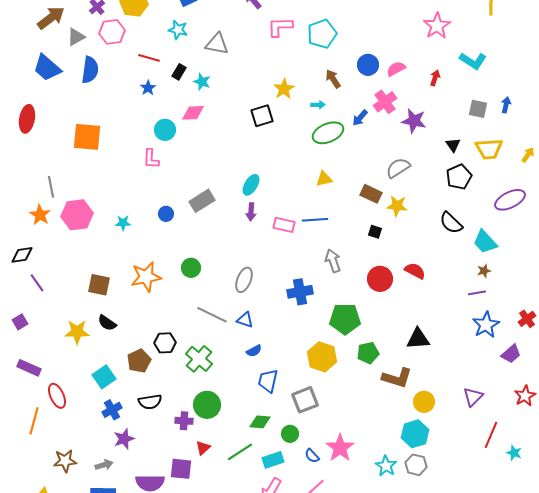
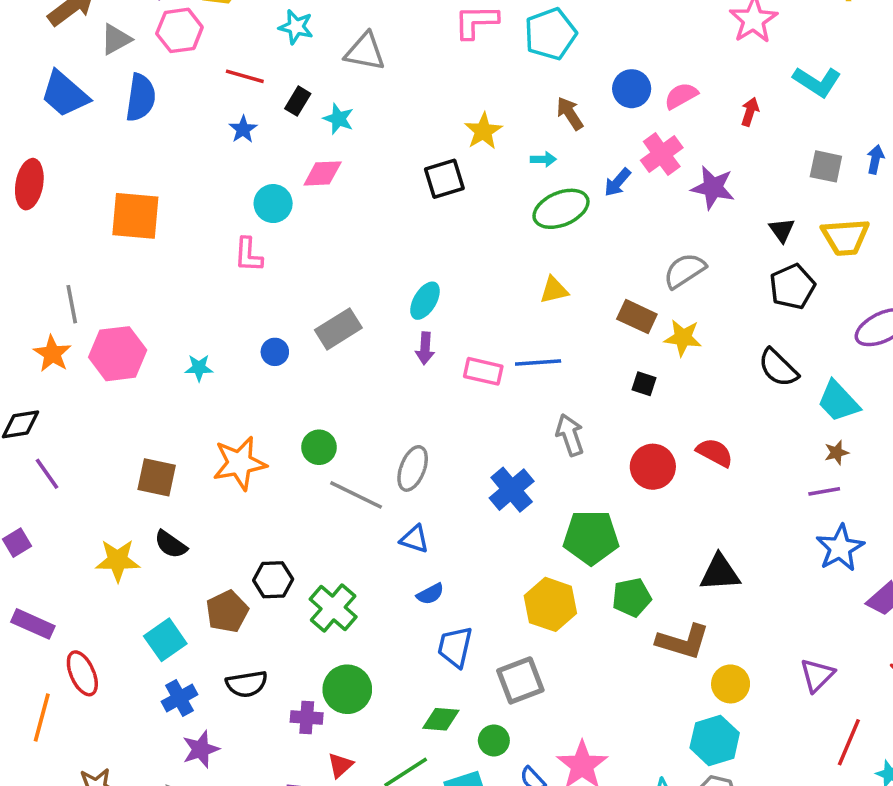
blue cross: (300, 292) -> (512, 490), turned -30
gray line: (212, 315) -> (356, 495), moved

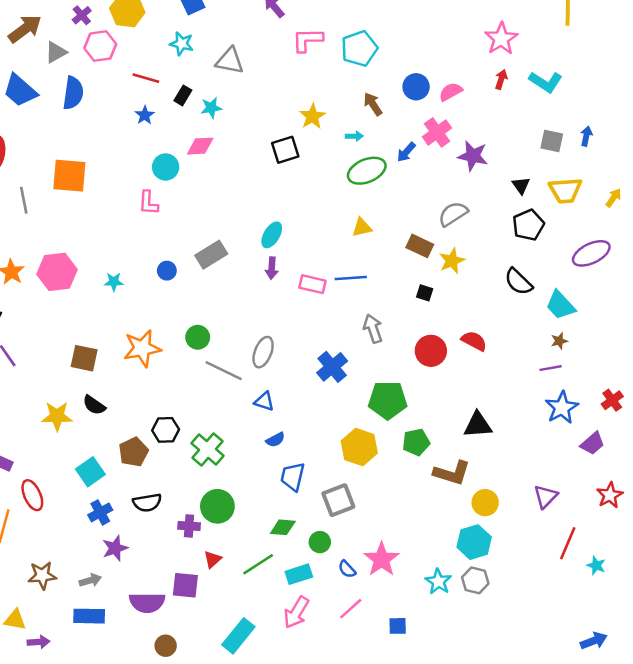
red arrow: (750, 112) -> (501, 79), moved
cyan star: (338, 119) -> (211, 108), turned -30
gray line: (72, 304) -> (24, 200), moved
yellow star: (683, 338) -> (452, 261), turned -30

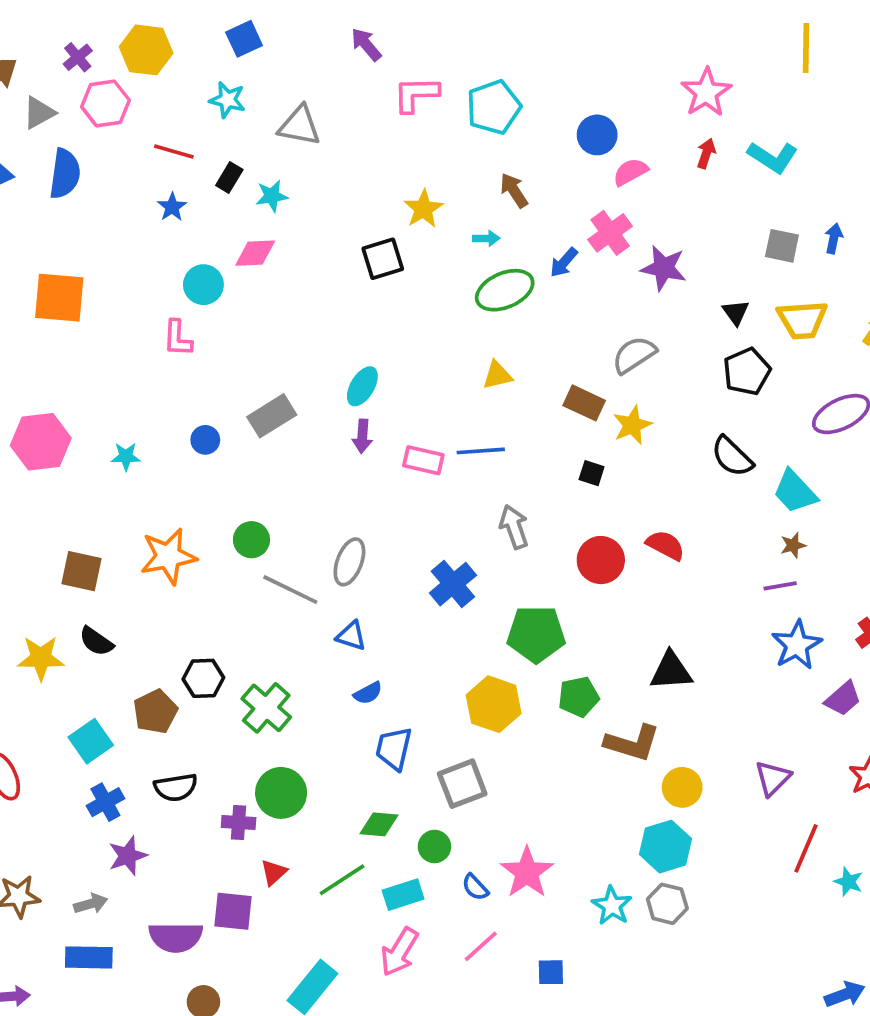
blue circle: (416, 87) -> (597, 135), moved

